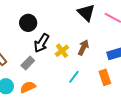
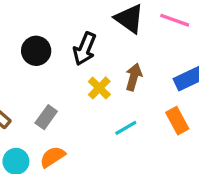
black arrow: (42, 43) -> (85, 49), moved
cyan line: (74, 77) -> (126, 128), turned 32

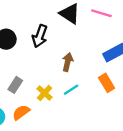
brown arrow: (134, 77) -> (68, 62), moved
yellow cross: (99, 88) -> (44, 93), moved

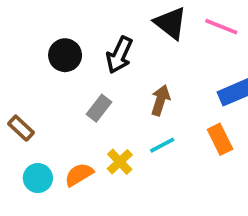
gray rectangle: (15, 85) -> (99, 108), moved
yellow cross: (44, 93) -> (120, 162), moved

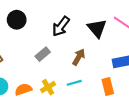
black triangle: (171, 23) -> (97, 28), moved
black circle: (65, 55) -> (17, 20), moved

